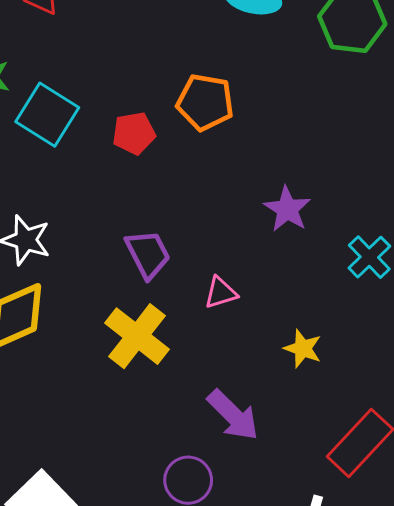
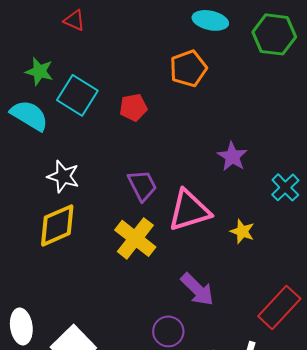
orange pentagon: (205, 102) -> (188, 68), moved, turned -30
pink triangle: (221, 293) -> (189, 210), size x2.0
yellow star: (303, 349) -> (242, 231), moved

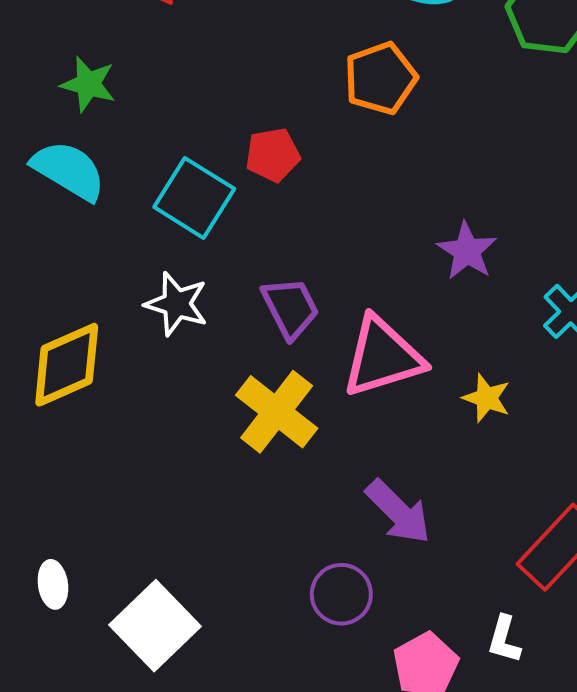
cyan square: (77, 95) -> (194, 198), moved
white star: (63, 176) -> (177, 304), moved
yellow diamond: (57, 225) -> (67, 365), moved
white ellipse: (21, 326) -> (53, 584), size x0.7

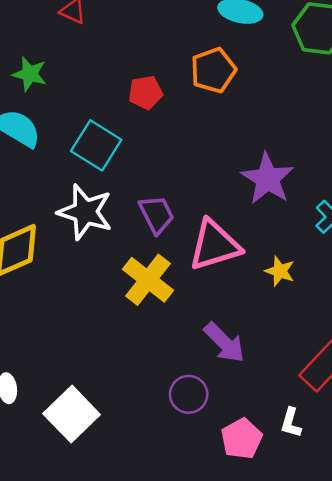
red pentagon: (273, 155) -> (145, 92), moved
purple star: (467, 251) -> (267, 179), size x1.4
white star: (177, 304) -> (85, 212), size x1.4

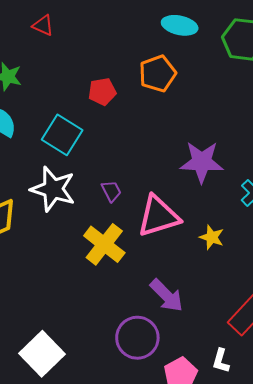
purple star: (267, 179) -> (202, 162), turned -30
purple trapezoid: (157, 214) -> (111, 191), size x0.7
purple circle: (189, 394) -> (137, 338), size x1.4

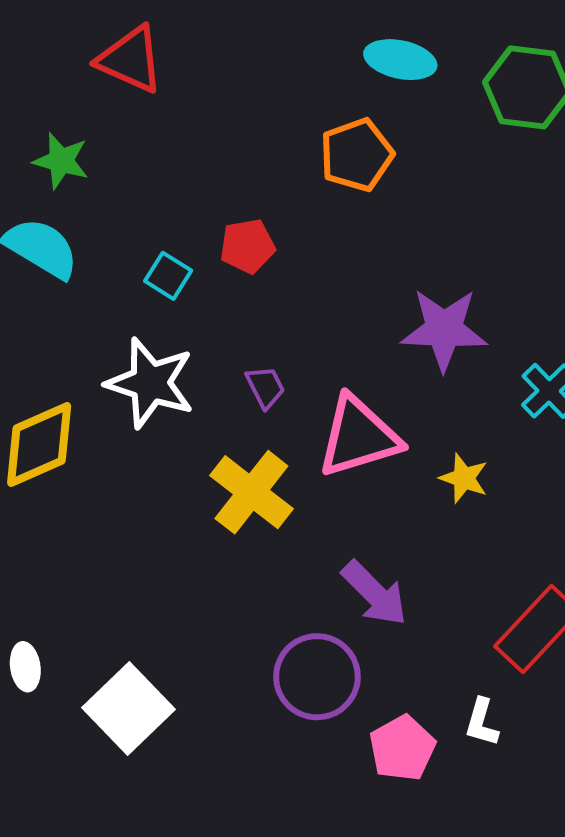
red triangle: (43, 25) -> (130, 60), size x1.6
red pentagon: (102, 92) -> (248, 246), moved
cyan square: (62, 135) -> (168, 276), size x0.6

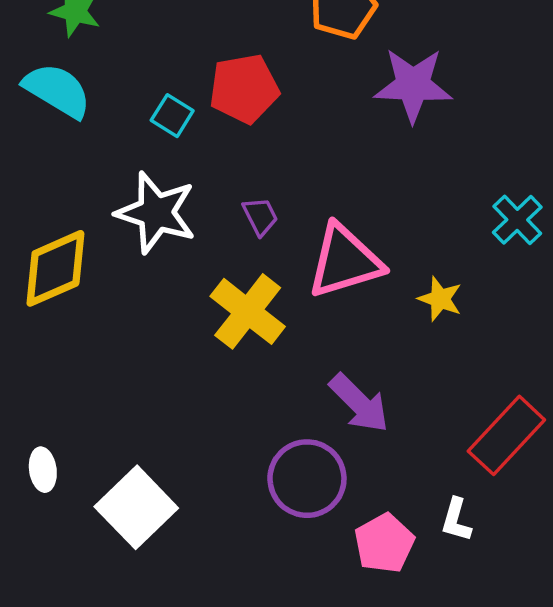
red pentagon: (248, 246) -> (244, 89), size x1.4
purple star: (444, 329) -> (413, 85), moved

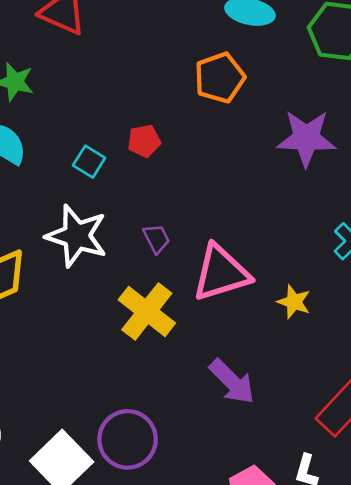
purple star: (413, 85) -> (306, 138), moved
red pentagon: (244, 89) -> (144, 141), size x0.6
purple circle: (307, 479) -> (128, 439), moved

